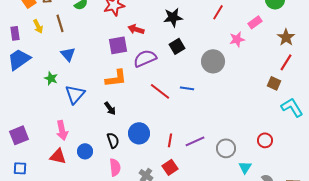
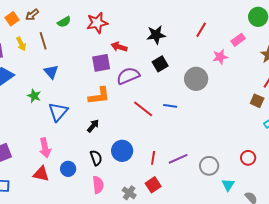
black arrow: (110, 108) -> (93, 126), turned -104

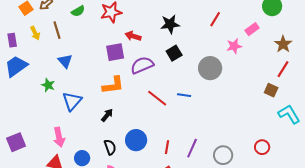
purple line: (178, 159) -> (192, 148), turned -42

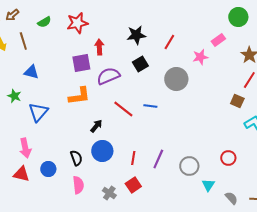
red line: (215, 19) -> (169, 42), moved
red arrow: (133, 36) -> (99, 47), turned 70
blue triangle: (65, 61) -> (31, 72), turned -35
black arrow: (107, 115) -> (96, 126), moved

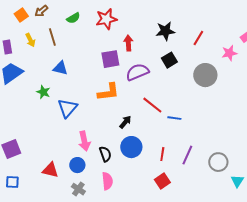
blue line: (150, 106) -> (174, 118), moved
pink arrow: (25, 148) -> (84, 141), moved
gray cross: (109, 193) -> (78, 189), moved

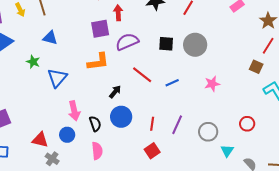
pink star: (229, 53) -> (212, 84), moved
black square: (169, 60) -> (166, 44), moved, turned 35
blue line: (174, 118) -> (172, 83), moved, turned -32
gray cross: (78, 189) -> (52, 159), moved

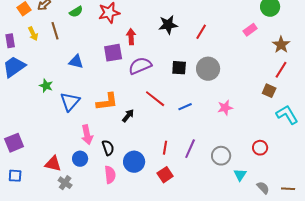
blue triangle: (50, 38) -> (76, 62), moved
orange L-shape: (98, 62) -> (107, 102), moved
blue circle: (121, 117) -> (134, 162), moved

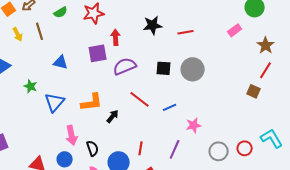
red line: (201, 32) -> (186, 32), turned 49
pink star: (225, 108) -> (194, 125), moved
cyan L-shape: (287, 115) -> (272, 138), moved
red line: (165, 148) -> (141, 148), moved
gray circle: (221, 156) -> (219, 151), moved

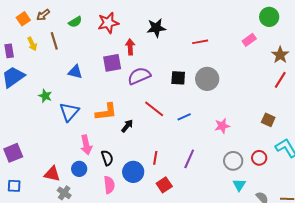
black star: (153, 25) -> (156, 28), moved
brown square: (254, 91) -> (268, 120), moved
pink star: (194, 125) -> (222, 126), moved

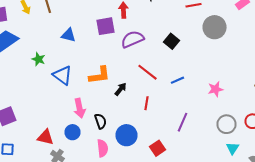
black square: (178, 78) -> (172, 41), turned 35
gray circle: (207, 79) -> (214, 27), moved
blue triangle: (69, 112) -> (62, 75), turned -35
red line: (155, 158) -> (146, 103), moved

